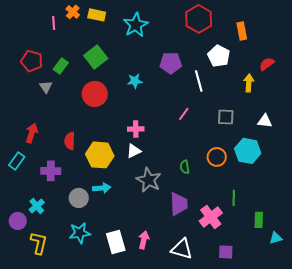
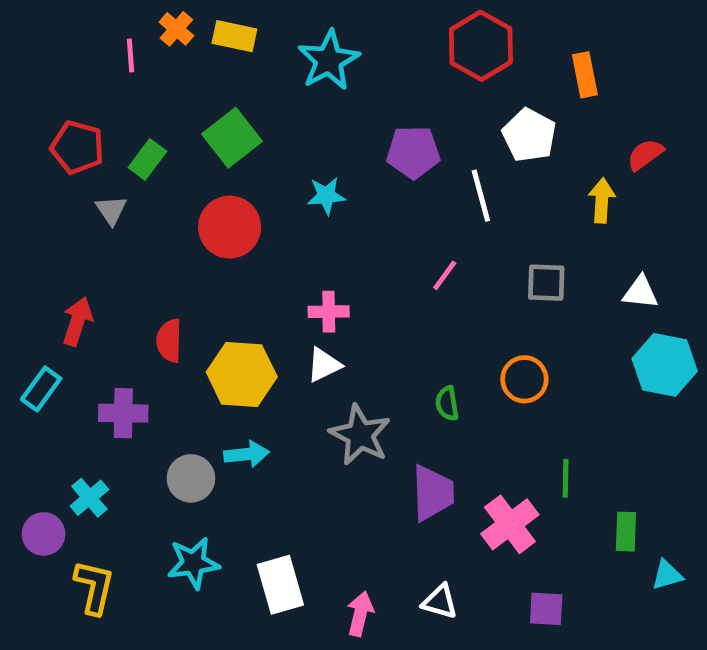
cyan hexagon: (248, 151) -> (665, 365), moved
pink arrow: (144, 240) -> (360, 614), moved
white triangle: (182, 249) -> (440, 602), size x0.7

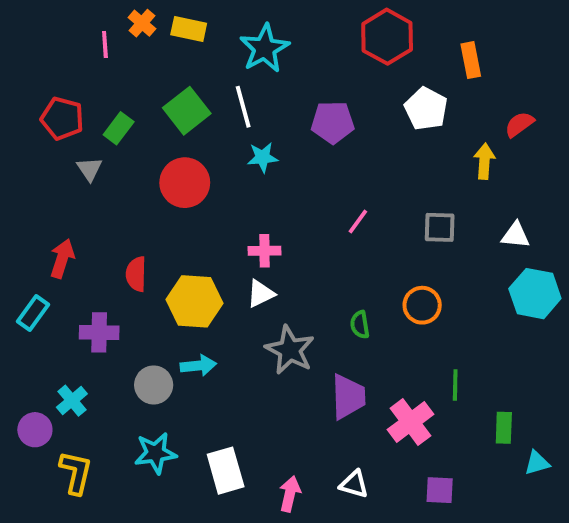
white line: (481, 196) -> (243, 107), moved

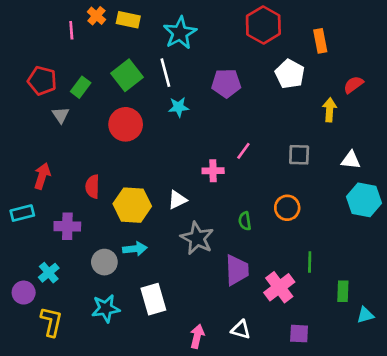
pink cross: (265, 251) -> (213, 171), moved
cyan rectangle: (33, 313) -> (22, 213), turned 40
white rectangle: (226, 471) -> (153, 299), moved

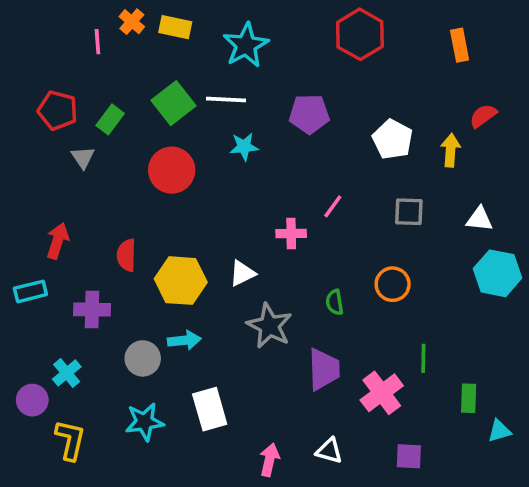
orange rectangle: (320, 41) -> (460, 45), moved
white line: (165, 73) -> (226, 99), turned -72
white pentagon: (290, 74) -> (393, 139), moved

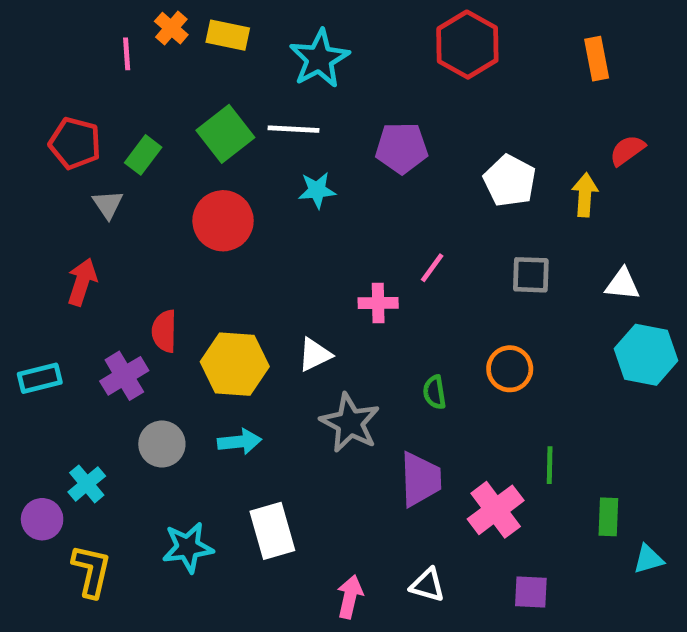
red arrow: (58, 241) -> (82, 282), moved
purple cross: (92, 310) -> (124, 376), moved, turned -32
gray circle: (143, 358) -> (162, 444), moved

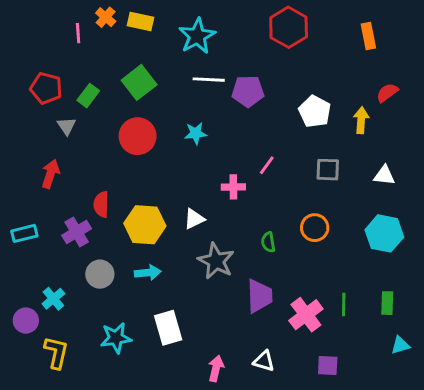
white line: (294, 129) -> (209, 80), moved
cyan star: (317, 190) -> (196, 133), moved
cyan hexagon: (646, 355) -> (384, 233), moved
green line: (550, 465) -> (344, 305), moved
green rectangle: (608, 517) -> (387, 303), moved

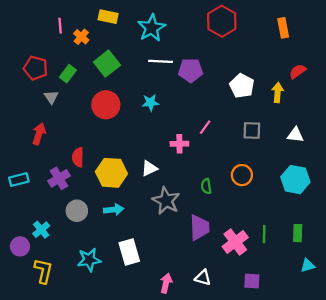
orange cross: (106, 17) -> (81, 37), moved

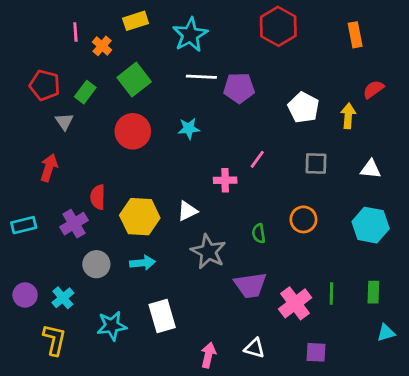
yellow rectangle: (108, 17) -> (136, 21), turned -30
purple trapezoid: (199, 227) -> (250, 285), turned 84
cyan cross: (41, 230) -> (63, 298), moved
purple circle: (20, 246) -> (25, 295), moved

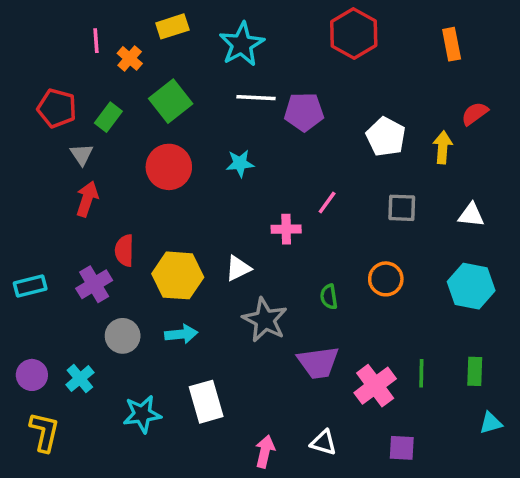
red arrow: (49, 168) -> (87, 199), moved
yellow L-shape: (54, 340) -> (44, 432), moved

